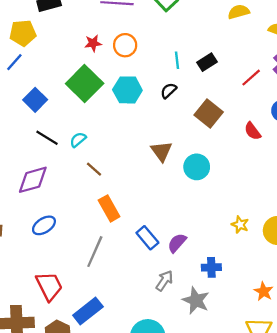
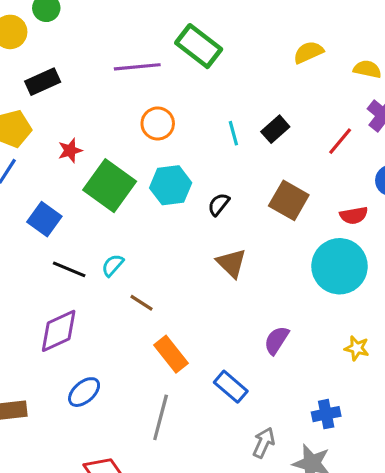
red star: (93, 43) -> (70, 150), moved
black semicircle: (169, 91) -> (219, 204), moved
red semicircle: (253, 131) -> (354, 215), turned -54
cyan circle: (197, 167) -> (340, 266), moved, size x1.5
purple semicircle: (177, 243) -> (277, 340), moved

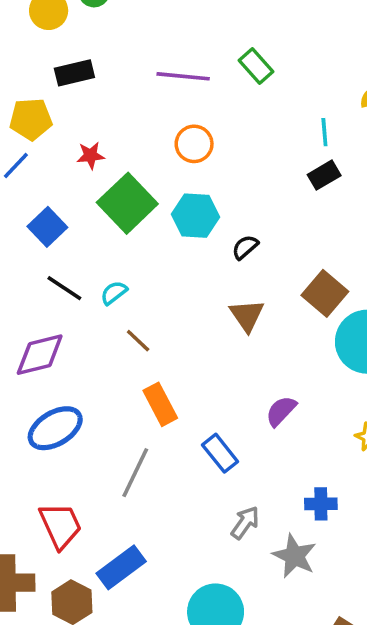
green rectangle: (199, 46) -> (256, 66), size x0.7
cyan line: (233, 133) -> (324, 132), moved
brown square: (289, 200) -> (325, 293), moved
blue ellipse: (84, 392) -> (55, 428), size x1.4

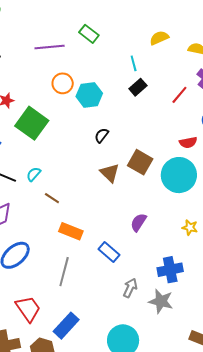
cyan hexagon: (195, 216) -> (89, 95), moved
brown square: (325, 293) -> (140, 162), moved
orange rectangle: (160, 404) -> (71, 231), turned -30
blue cross: (321, 504) -> (170, 270), size x1.4

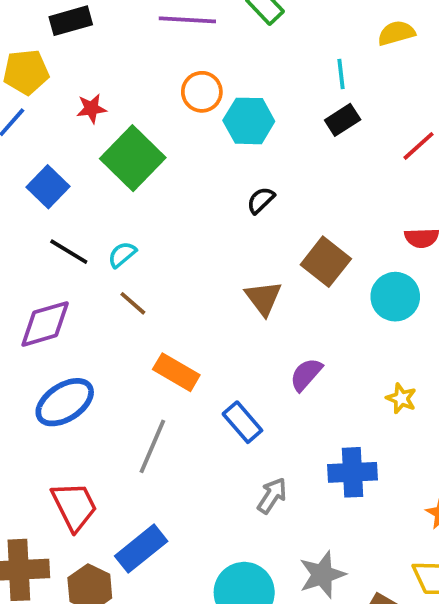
brown triangle: (110, 173) -> (263, 298), moved
cyan circle: (179, 175) -> (395, 297), size x0.7
brown line: (52, 198) -> (133, 303), moved
gray star: (161, 301) -> (322, 575), moved, turned 30

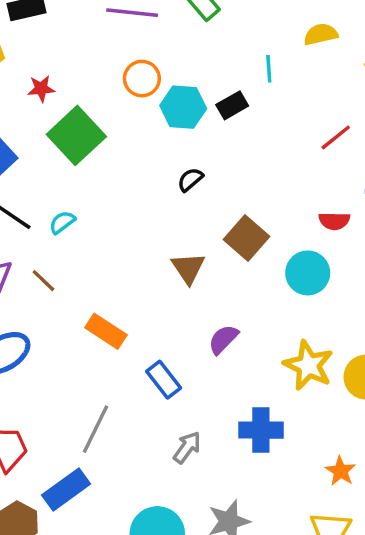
black rectangle: (343, 120) -> (232, 105), moved
brown line: (133, 303) -> (43, 281), moved
yellow star: (401, 398) -> (308, 365), size x1.8
gray line: (152, 446) -> (96, 429), moved

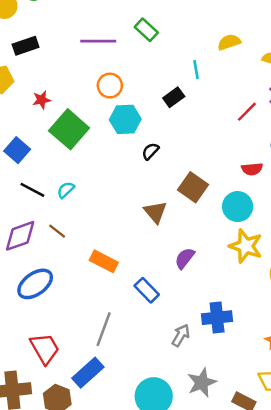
cyan hexagon: (183, 107) -> (125, 119), moved
yellow star: (308, 365) -> (246, 246), moved
gray arrow: (187, 447) -> (181, 335), moved

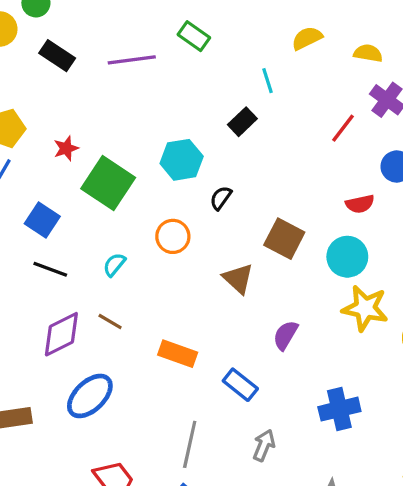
black rectangle: (26, 46) -> (57, 56), moved, turned 60
orange circle: (110, 86) -> (173, 236), moved
black line: (32, 190) -> (50, 269), moved
gray arrow: (181, 335) -> (264, 445), moved

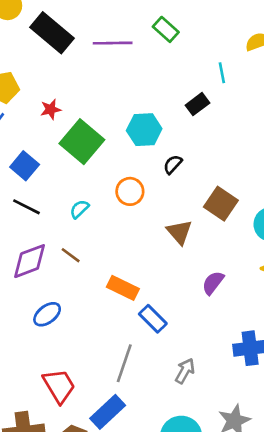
black rectangle: (57, 56) -> (52, 33), size x1.5
blue rectangle: (240, 385) -> (153, 319), moved
blue ellipse: (90, 396) -> (47, 314), size x0.7

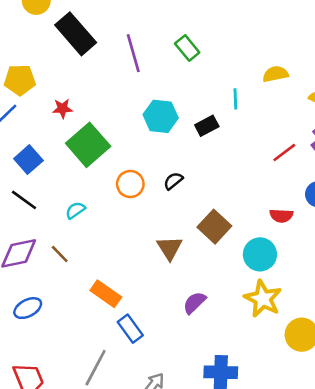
purple line: (113, 43) -> (133, 53), turned 66
cyan hexagon: (144, 130) -> (161, 116), moved
orange circle: (130, 191) -> (130, 184), moved

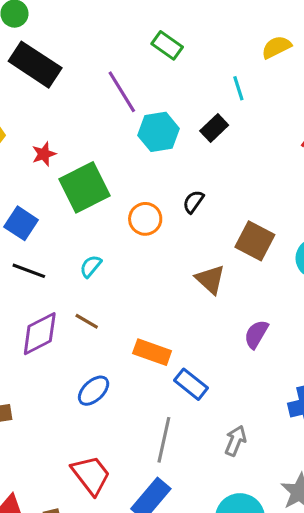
purple line: (133, 53) -> (122, 92), moved
green square: (88, 145) -> (84, 187), turned 30
blue ellipse: (28, 308) -> (94, 391), moved

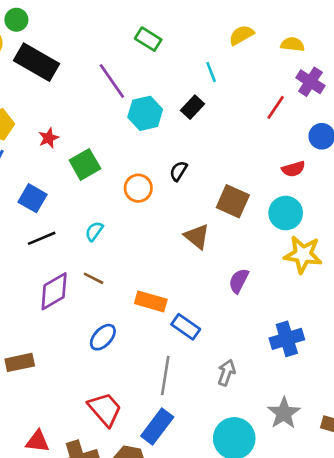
green square: (84, 187) -> (85, 164), size x0.7
black line: (29, 271) -> (42, 238), turned -40

